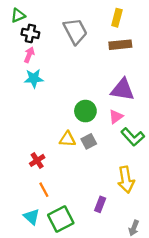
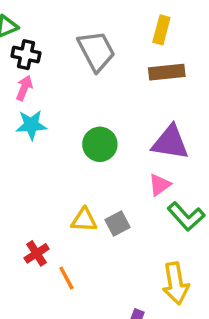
green circle: (85, 111) -> (100, 144), moved
orange line: (44, 190) -> (66, 278), moved

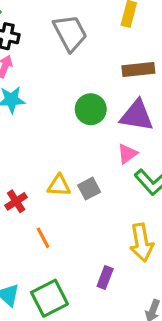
brown rectangle: (167, 72) -> (138, 70), moved
green circle: (100, 144) -> (91, 109), moved
red cross: (37, 253) -> (16, 201), moved

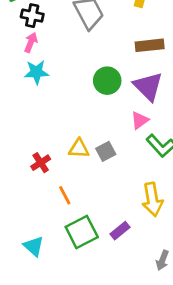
purple triangle: (137, 116) -> (148, 86), turned 36
purple rectangle: (105, 278) -> (120, 231), turned 30
green square: (49, 298) -> (82, 232), moved

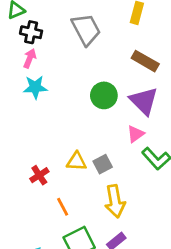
brown rectangle: (150, 45) -> (145, 61), turned 36
yellow arrow: (152, 199) -> (115, 201), moved

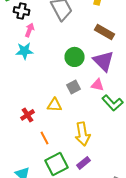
pink arrow: (30, 58) -> (30, 30), moved
pink triangle: (136, 134) -> (98, 85), turned 48
gray square: (103, 164) -> (74, 87), moved

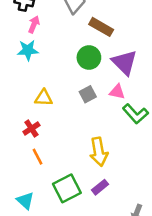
brown rectangle: (104, 32) -> (101, 27), moved
yellow triangle: (54, 105) -> (44, 98), moved
orange line: (44, 138) -> (38, 157), moved

